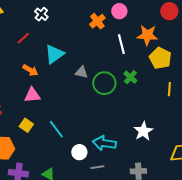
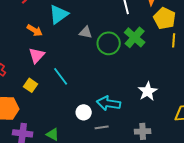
green cross: (130, 77) -> (135, 37), size x1.5
yellow line: (169, 89) -> (174, 40), moved
pink triangle: (32, 95) -> (37, 55), turned -42
cyan line: (56, 129) -> (61, 76), moved

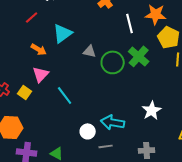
yellow square: (31, 85) -> (25, 92), moved

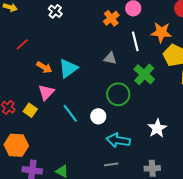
red line: (32, 17) -> (22, 44), moved
cyan triangle: (63, 33) -> (68, 68), moved
gray triangle: (90, 51) -> (110, 58), moved
green circle: (113, 62) -> (118, 94), moved
white circle: (88, 131) -> (98, 116), moved

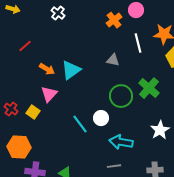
green cross: (144, 74) -> (149, 88), moved
cyan line: (70, 113) -> (80, 124), moved

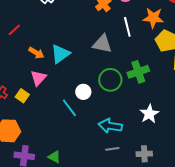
gray triangle: (113, 60) -> (102, 44), size x1.5
green cross: (149, 88) -> (138, 72), turned 30
white circle: (101, 118) -> (83, 92), moved
gray line: (114, 166) -> (112, 149), moved

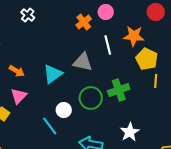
cyan triangle: (60, 54) -> (53, 74), moved

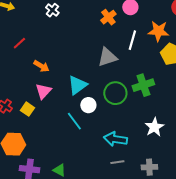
white line: (108, 45) -> (132, 40), turned 30
gray triangle: (83, 62) -> (107, 57), turned -30
cyan triangle: (53, 74) -> (77, 85), moved

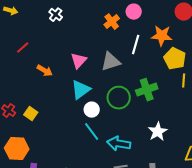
pink triangle: (43, 91) -> (79, 61), moved
cyan line: (74, 121) -> (92, 132), moved

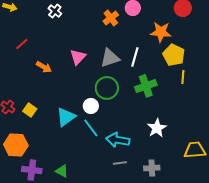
white line: (136, 45) -> (135, 57), moved
cyan triangle: (81, 90) -> (66, 117), moved
green circle: (119, 98) -> (107, 88), moved

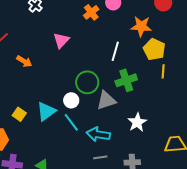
pink triangle: (78, 57) -> (61, 40), moved
gray triangle: (110, 58) -> (106, 100), moved
yellow square: (30, 110) -> (19, 114), moved

